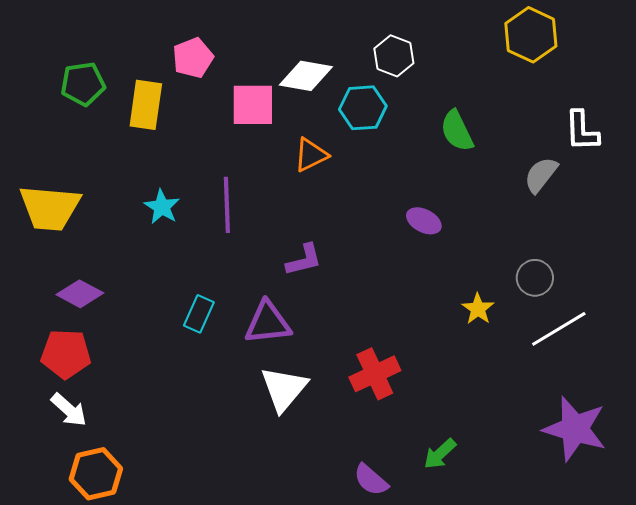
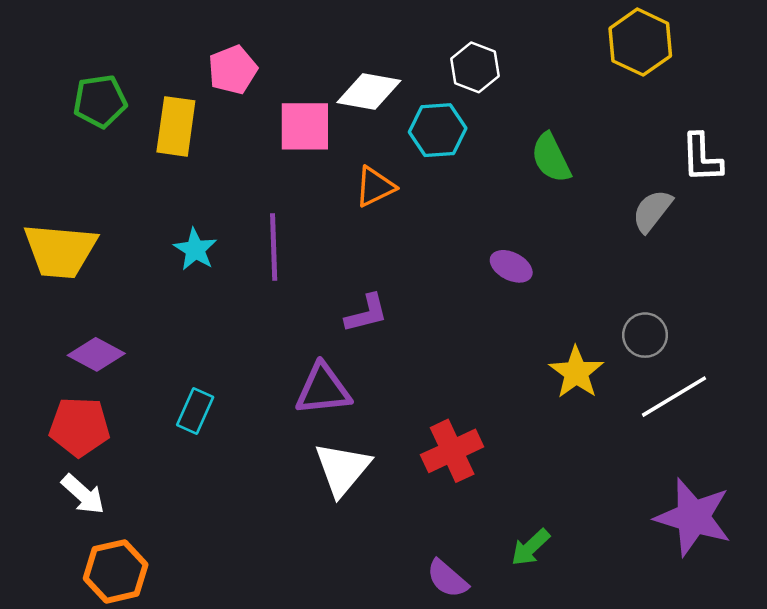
yellow star: (478, 309) -> (576, 372), size x1.4
cyan rectangle: (199, 314) -> (195, 411), moved

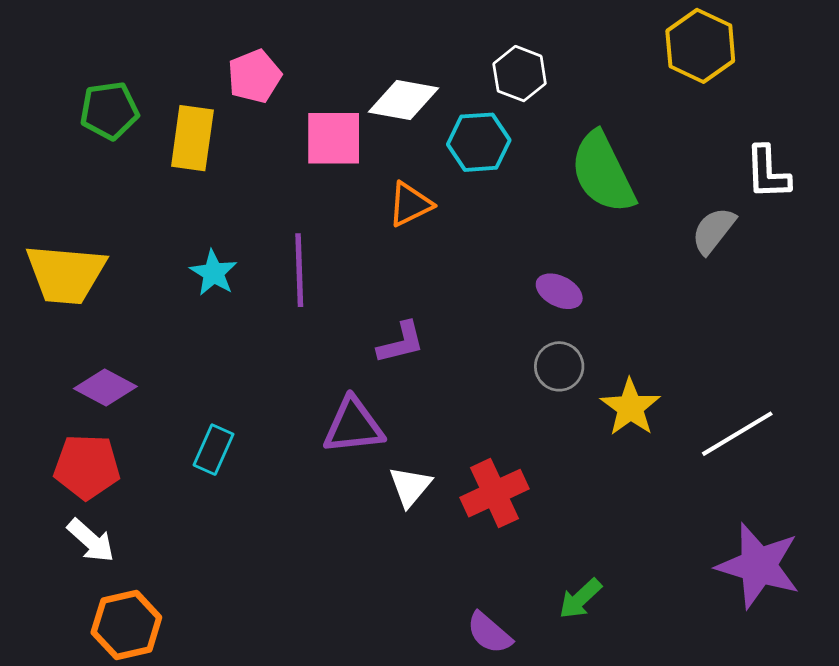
green semicircle: (551, 158) -> (603, 173), size x1.5
gray circle: (645, 335) -> (559, 366), moved
white triangle: (342, 469) -> (410, 486), moved, size x0.7

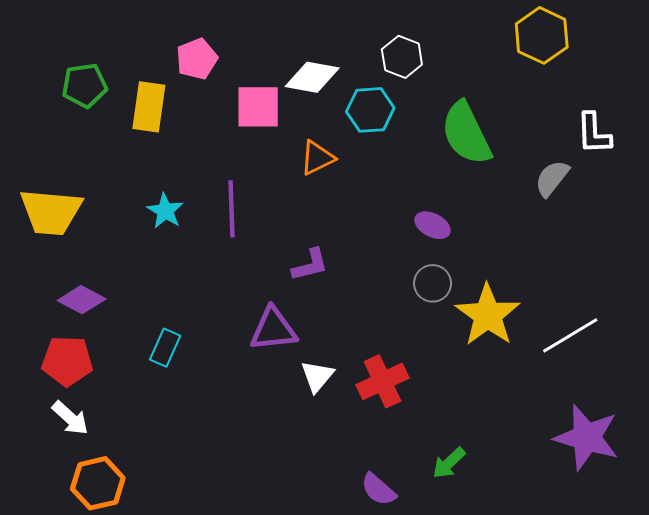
yellow star: (630, 407) -> (488, 315), size x1.4

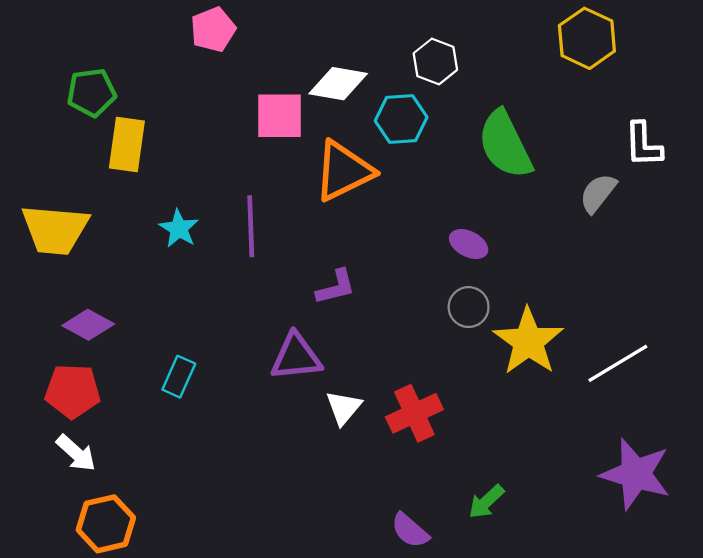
pink pentagon: (197, 59) -> (213, 29), moved
yellow rectangle: (149, 107) -> (127, 144), moved
orange triangle: (317, 158) -> (344, 171), size x1.6

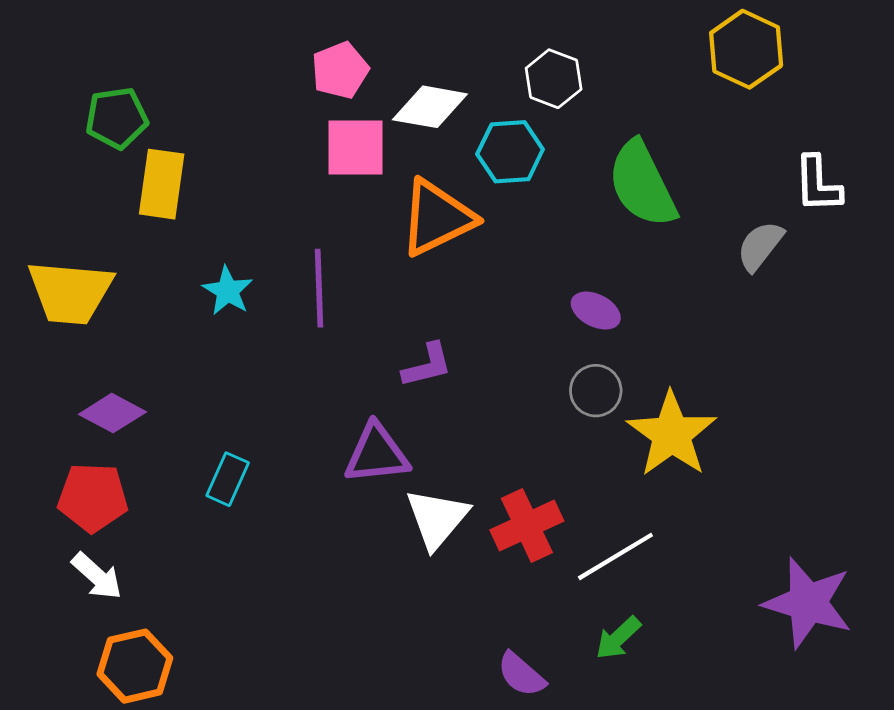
pink pentagon: (213, 29) -> (340, 70), moved
white line: (618, 363) -> (615, 556), moved
white triangle: (344, 408) -> (437, 518), size x1.4

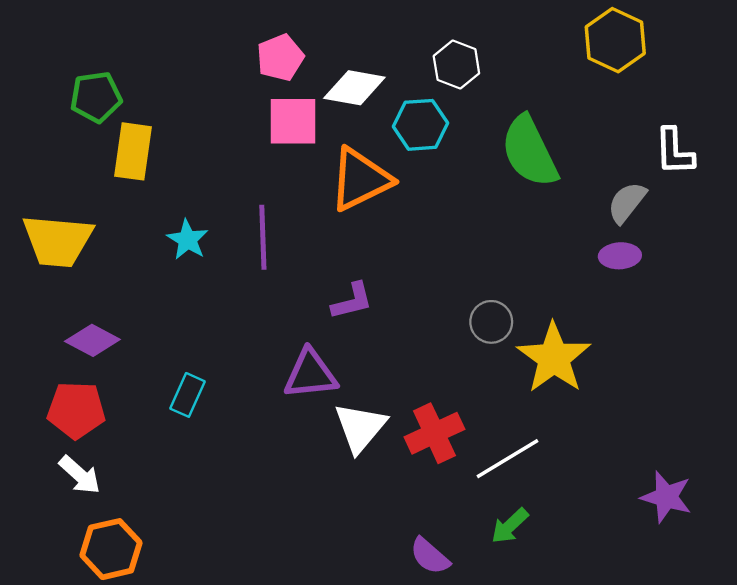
purple ellipse: (596, 311) -> (620, 256), moved, turned -30
purple star: (808, 603) -> (666, 497), size x0.7

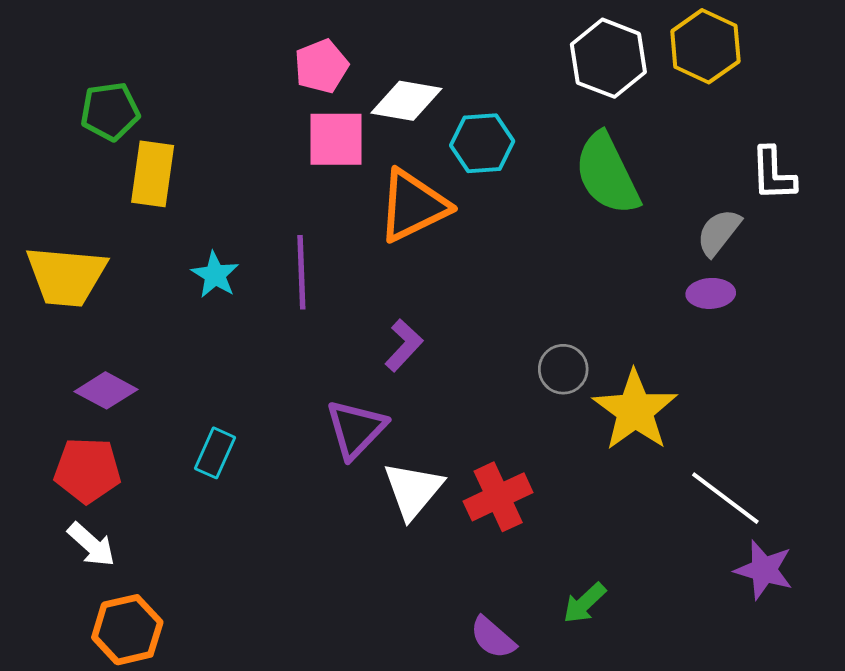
white hexagon: (456, 65) -> (608, 58), moved, size x1.4
purple L-shape: (352, 301) -> (404, 345), turned -33
purple triangle: (310, 374) -> (356, 429), turned -40
white line: (507, 459) -> (725, 498), moved, turned 68

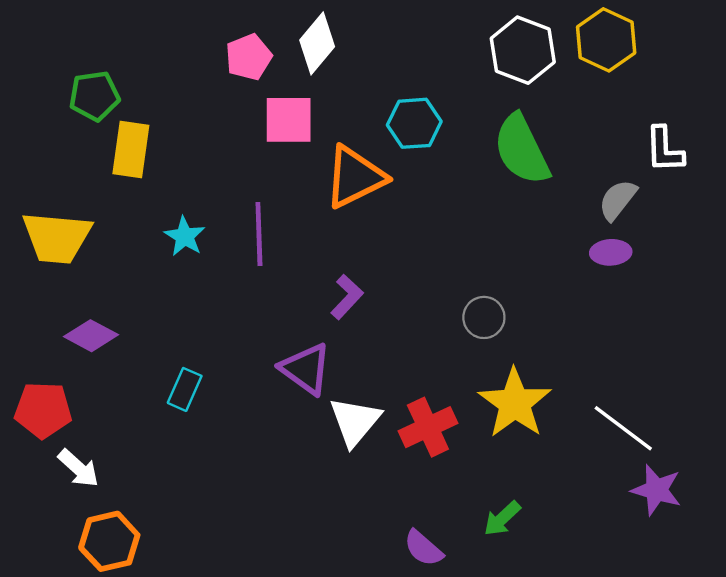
pink pentagon: (321, 66) -> (249, 57), moved
white diamond: (406, 101) -> (317, 43), moved, turned -60
yellow star: (635, 410) -> (515, 403), moved
purple triangle: (356, 429) -> (306, 369), turned -38
red pentagon: (87, 470) -> (43, 410), moved

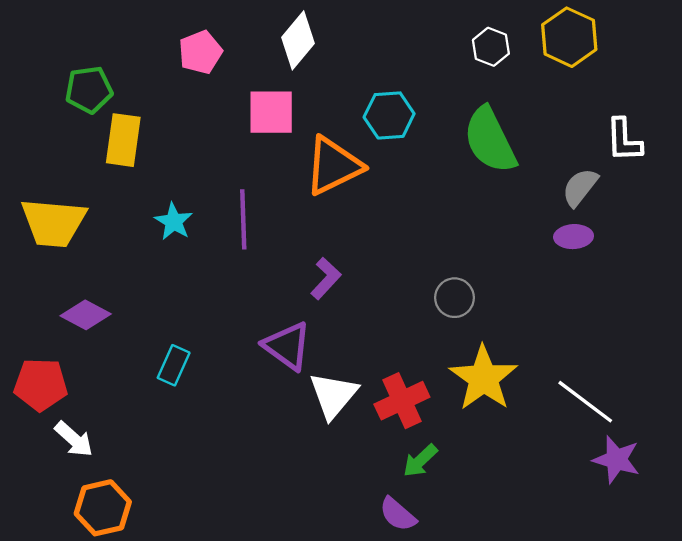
white hexagon: (523, 50) -> (491, 47), size x0.6
pink pentagon: (249, 57) -> (200, 52), moved
green arrow: (502, 518) -> (420, 461), moved

